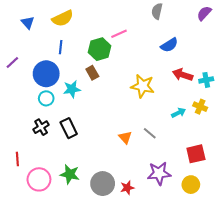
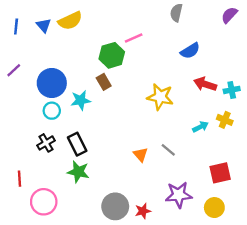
blue triangle: (28, 22) -> (44, 25), moved
blue line: (61, 47) -> (16, 27), moved
green star: (70, 174) -> (78, 172), moved

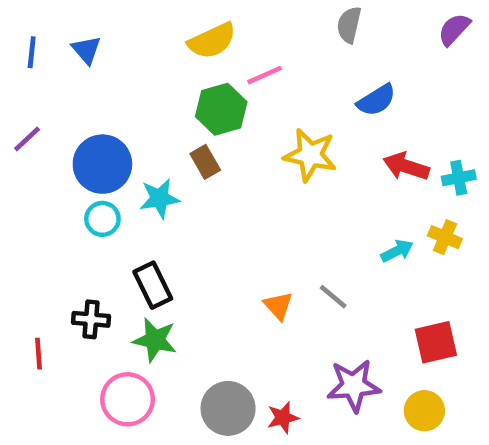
yellow semicircle: (70, 21) -> (212, 41), moved
yellow star: (160, 97) -> (310, 155), moved
black cross: (46, 143) -> (91, 319), moved, turned 36
pink circle: (44, 202) -> (128, 399), moved

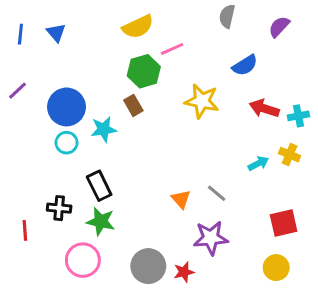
purple semicircle: (454, 29) -> (279, 27), moved
purple star: (354, 386) -> (211, 238), moved

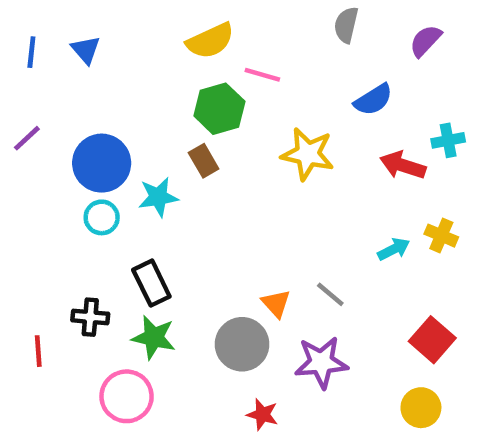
pink line: (172, 49) -> (262, 75), turned 40
cyan cross: (298, 116) -> (448, 140), moved
red square: (284, 223) -> (432, 340), turned -36
gray circle: (148, 266) -> (242, 344), moved
red star: (184, 272) -> (262, 414), moved, turned 30

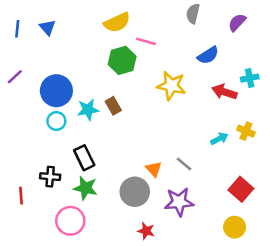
brown rectangle: (204, 161) -> (113, 106), moved

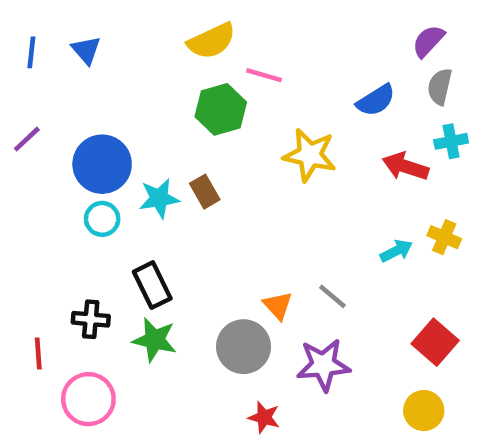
gray semicircle: (193, 14) -> (440, 87), moved
pink circle: (70, 221) -> (88, 399), moved

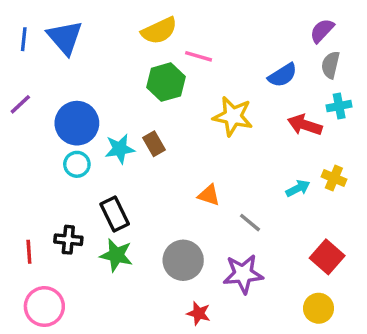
blue triangle: (86, 50) -> (65, 37), size x1.6
orange triangle: (278, 306) -> (209, 195), moved, turned -30
red line: (38, 353) -> (29, 252), moved
pink circle: (88, 399) -> (44, 307), moved

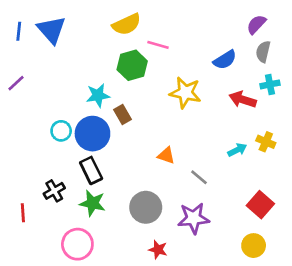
blue circle: (77, 123) -> (92, 134), moved
cyan star: (120, 149) -> (98, 95), moved
black cross: (68, 240) -> (54, 191), turned -35
red line: (29, 252) -> (23, 213), moved
pink circle: (44, 307) -> (77, 244), moved

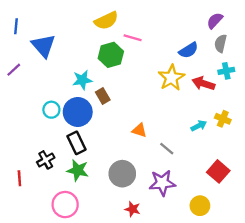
blue triangle: (52, 30) -> (43, 46), moved
yellow star: (185, 93) -> (171, 78), moved, turned 30
yellow circle: (254, 246) -> (200, 206), moved

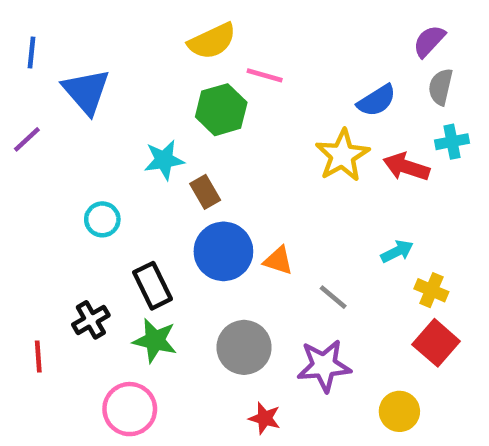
blue circle: (78, 112) -> (223, 251), moved
yellow cross: (223, 119) -> (431, 290), moved

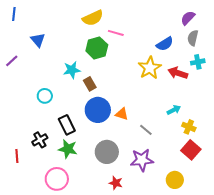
blue line: (31, 53) -> (14, 14), moved
blue triangle: (86, 91) -> (38, 40), size x0.7

